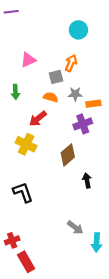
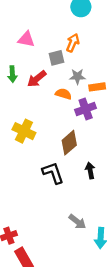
pink triangle: (28, 60) -> (26, 39), turned 35
orange semicircle: (51, 97) -> (63, 94), moved
red arrow: (38, 119) -> (37, 79), moved
black L-shape: (23, 192) -> (53, 173), moved

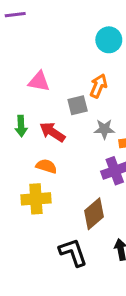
red arrow: (37, 79) -> (52, 132), turned 72
orange semicircle: (63, 94) -> (46, 166), moved
yellow cross: (24, 131) -> (36, 199), turned -30

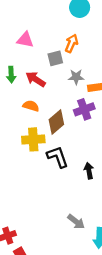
yellow cross: (36, 199) -> (33, 139), moved
brown diamond: (94, 214) -> (56, 122), moved
black L-shape: (73, 252) -> (58, 157), moved

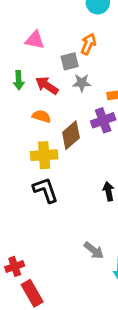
gray star: (76, 77) -> (82, 83), moved
black L-shape: (58, 157) -> (45, 190), moved

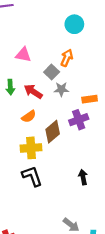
gray square: (70, 61) -> (52, 72), turned -32
orange semicircle: (41, 116) -> (29, 116), turned 128

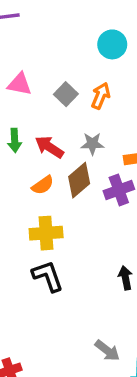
pink triangle: (23, 55) -> (20, 84), moved
gray square: (52, 72) -> (66, 94), moved
brown diamond: (53, 132) -> (79, 180), moved

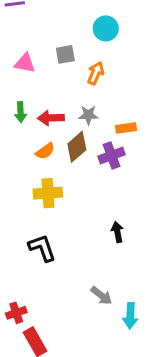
gray square: (66, 94) -> (65, 54), moved, turned 36
red arrow: (49, 147) -> (51, 118), turned -35
black L-shape: (48, 276) -> (42, 248), moved

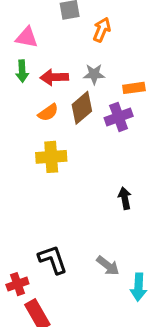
pink triangle: (25, 63) -> (27, 37), moved
black L-shape: (42, 248) -> (53, 260), moved

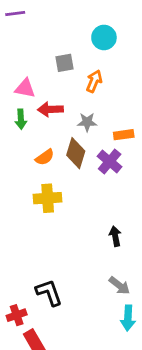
red arrow: (54, 77) -> (50, 109), moved
brown diamond: (82, 108) -> (76, 153), turned -32
purple cross: (119, 117) -> (110, 162), turned -30
gray arrow: (108, 266) -> (119, 286), moved

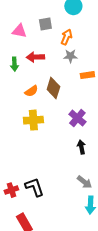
pink triangle: (25, 88) -> (19, 31), moved
gray star: (87, 122) -> (70, 56), moved
purple cross: (110, 162) -> (77, 118), moved
red cross: (17, 315) -> (11, 190), moved

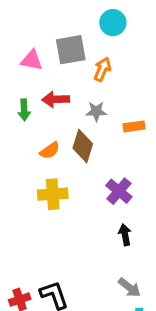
gray square: (45, 24) -> (71, 50), size x1.5
gray star: (70, 56) -> (96, 111), moved

